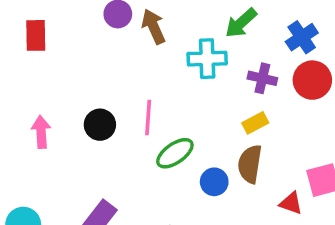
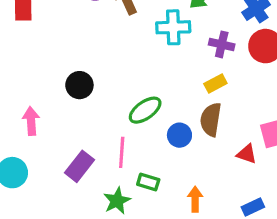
pink line: (148, 118) -> (122, 152), moved
pink arrow: (41, 132) -> (31, 121), moved

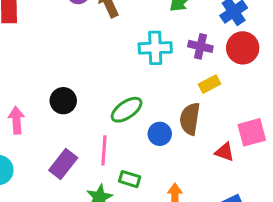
cyan cross: (173, 27) -> (155, 48), moved
yellow rectangle: (215, 84) -> (209, 84), moved
black circle: (79, 85) -> (63, 101), moved

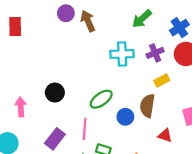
purple cross: (200, 46) -> (155, 53), turned -35
red triangle: (225, 152) -> (165, 136), moved

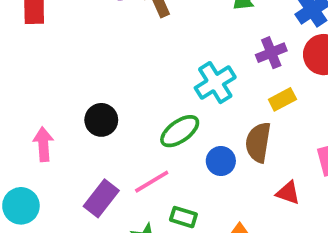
cyan cross: (122, 54) -> (215, 83), moved, turned -30
pink line: (85, 129) -> (152, 182), turned 55

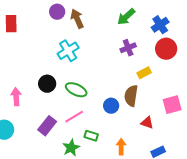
purple cross: (271, 53) -> (128, 48), moved
cyan cross: (215, 83) -> (68, 51), moved
green ellipse: (180, 131) -> (76, 90), moved, turned 60

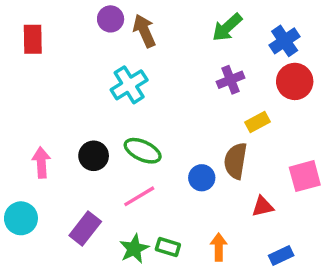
black circle: (47, 84) -> (94, 156), moved
red triangle: (147, 123) -> (263, 206), turned -32
purple rectangle: (47, 126) -> (85, 228), moved
green rectangle: (91, 136) -> (168, 247), moved

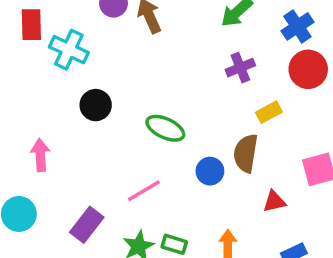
cyan cross: (129, 85) -> (69, 50), moved, turned -33
green ellipse: (143, 151) -> (165, 128), moved
black circle: (94, 156) -> (96, 105), moved

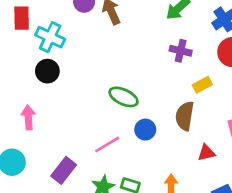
purple cross: (240, 68) -> (181, 51), turned 35
black circle: (96, 105) -> (47, 71), moved
blue circle: (210, 171) -> (145, 130), moved

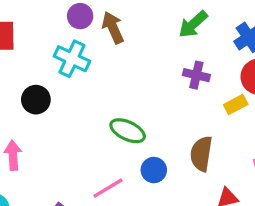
cyan cross: (50, 37) -> (72, 59), moved
yellow rectangle: (202, 85) -> (236, 105), moved

